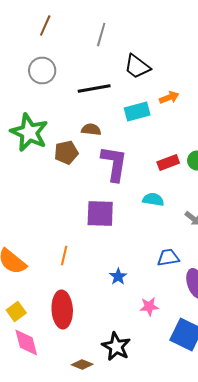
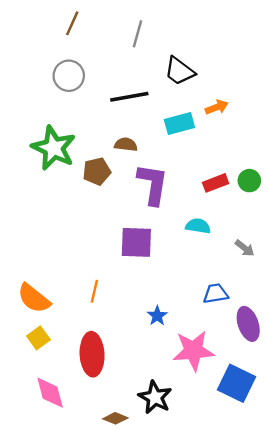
pink star: (149, 306) -> (193, 351), size x1.8
yellow square: (16, 312) -> (38, 338), moved

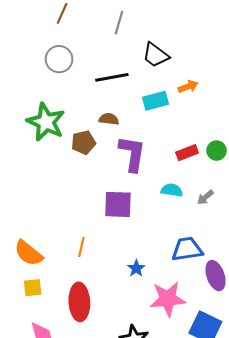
gray arrow: (245, 248) -> (205, 197), moved, turned 102
blue trapezoid: (216, 294) -> (187, 249), size x1.4
yellow square: (38, 338) -> (33, 288), turned 30

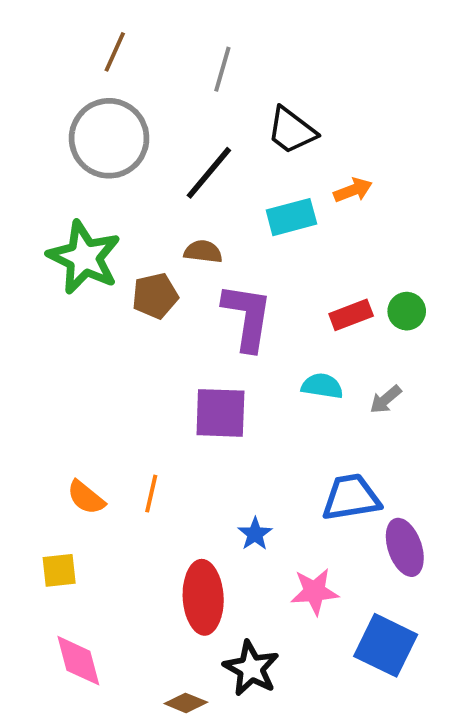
gray circle: (59, 59) -> (109, 138), size x1.5
black line: (112, 77) -> (209, 173), turned -40
orange semicircle: (29, 253) -> (86, 497), moved, size x0.7
pink star: (168, 299) -> (315, 592), size x0.7
red ellipse: (79, 302) -> (203, 597), moved

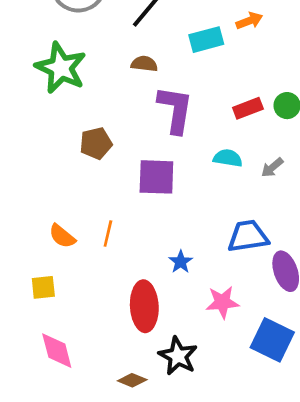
brown pentagon: (155, 296) -> (96, 143), moved

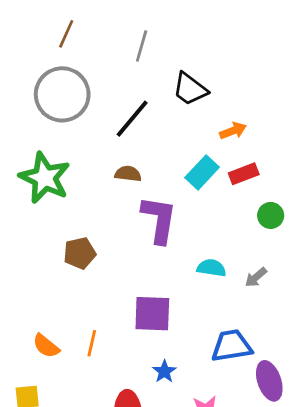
cyan rectangle: (206, 40) -> (202, 172), moved, turned -32
red rectangle: (248, 108) -> (244, 174), moved
purple square: (156, 177) -> (152, 314), moved

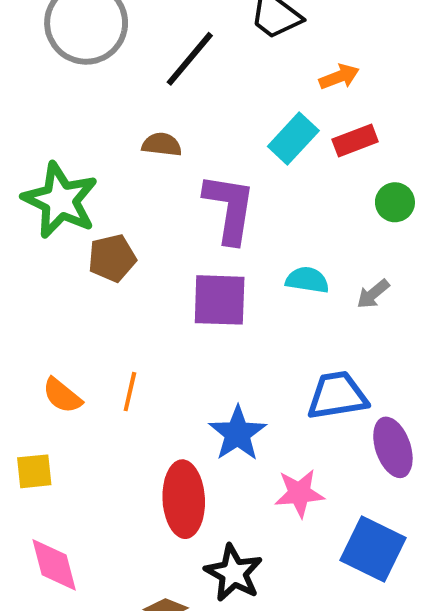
brown semicircle: (128, 174) -> (162, 144), moved
green star: (45, 178) -> (60, 200), moved
purple square: (152, 314) -> (220, 300), moved
blue star: (164, 371) -> (238, 433), size x1.6

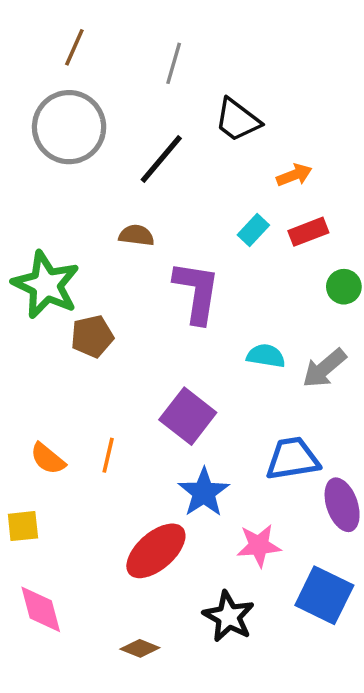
cyan rectangle: (293, 139) -> (253, 230), size x0.7
gray arrow: (373, 294) -> (324, 368), size x1.5
purple square: (220, 300) -> (188, 416), moved, turned 36
red ellipse: (184, 499) -> (156, 551), turned 52
black star: (234, 573) -> (229, 616), moved

